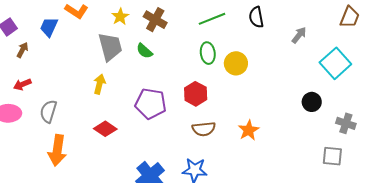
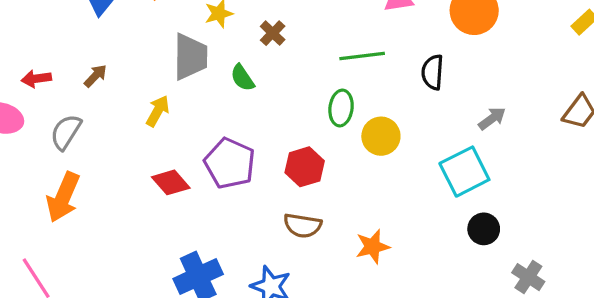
brown cross: (155, 20) -> (273, 33), size x0.7
brown arrow: (22, 50) -> (95, 76), moved
cyan square: (335, 63) -> (464, 172), moved
red diamond: (105, 129) -> (171, 182), moved

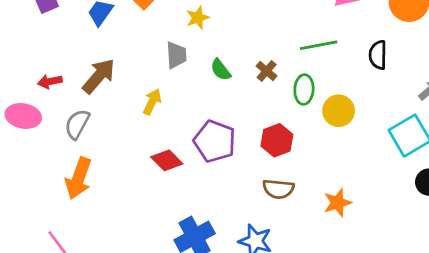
brown cross: (273, 33) -> (267, 71), moved
gray trapezoid: (190, 57) -> (176, 55), size x0.7
brown arrow: (95, 76) -> (99, 76), size x1.8

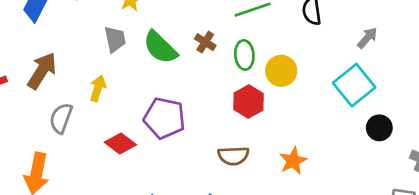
green semicircle: (221, 70) -> (160, 47), size x1.6
gray semicircle: (77, 124) -> (61, 118), moved
red hexagon: (277, 140) -> (249, 102), moved

